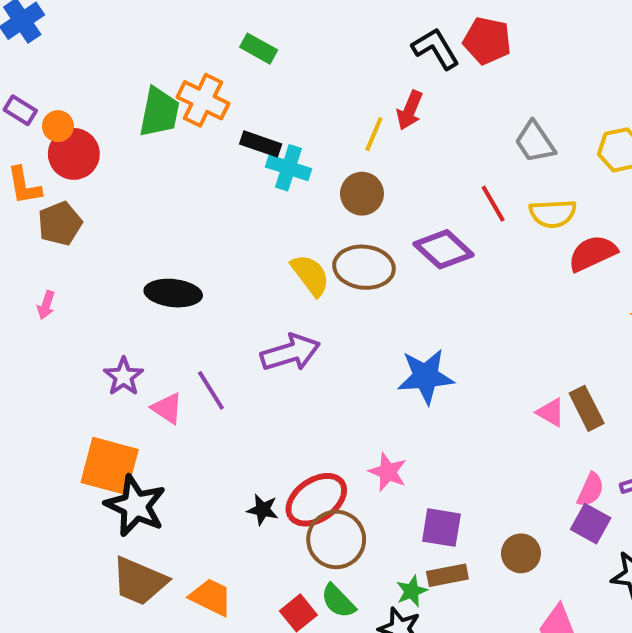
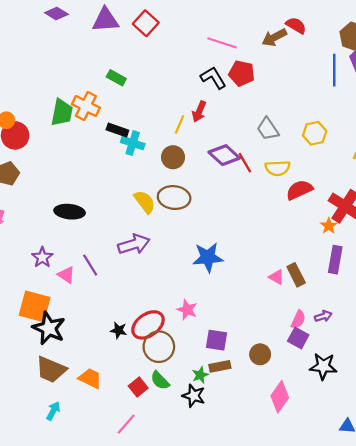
purple diamond: (443, 249) -> (224, 155), moved

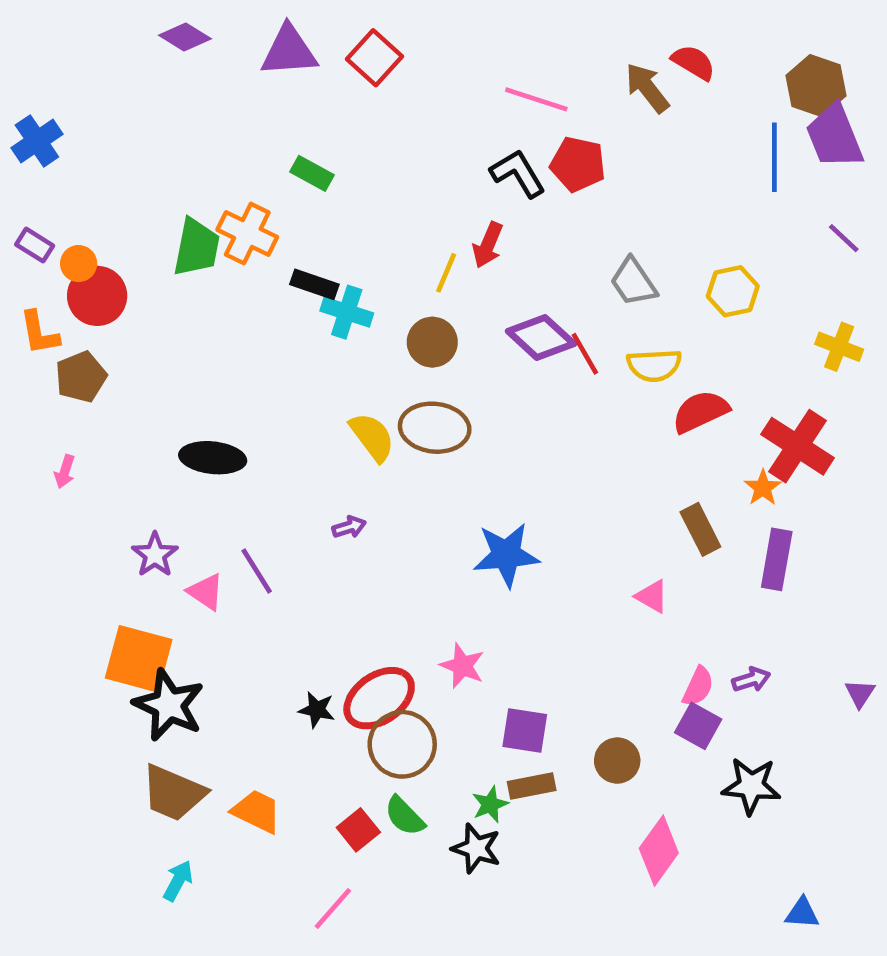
brown arrow: (274, 37) -> (647, 88), turned 80
purple arrow: (134, 244) -> (349, 527), size x0.5
brown rectangle: (296, 275) -> (700, 529), moved

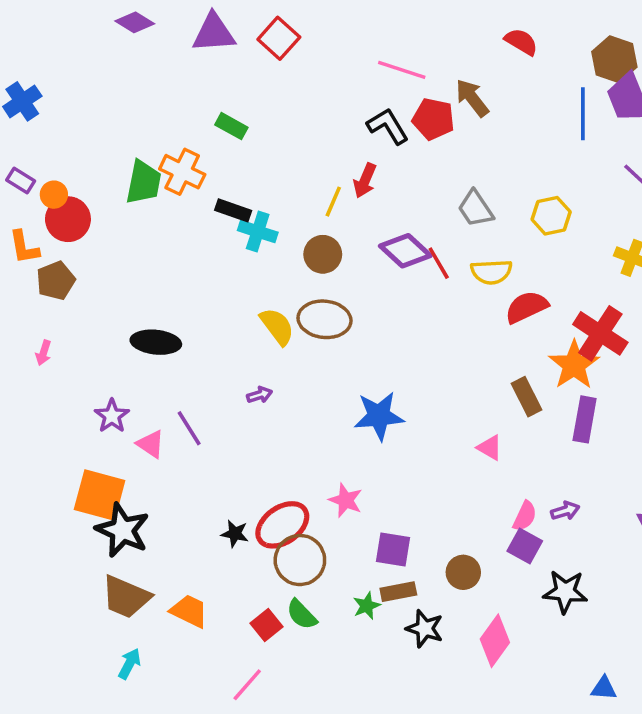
brown arrow: (647, 88) -> (472, 98), moved
orange star: (763, 488) -> (574, 365), size x1.8
black star: (476, 848) -> (425, 629), moved

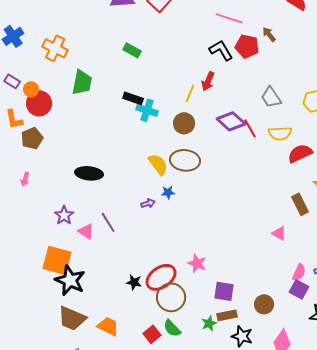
brown arrow: (472, 98) -> (269, 34), size x0.7
orange cross: (182, 172) -> (55, 48), moved
blue star: (379, 416) -> (168, 192), moved, size x0.5

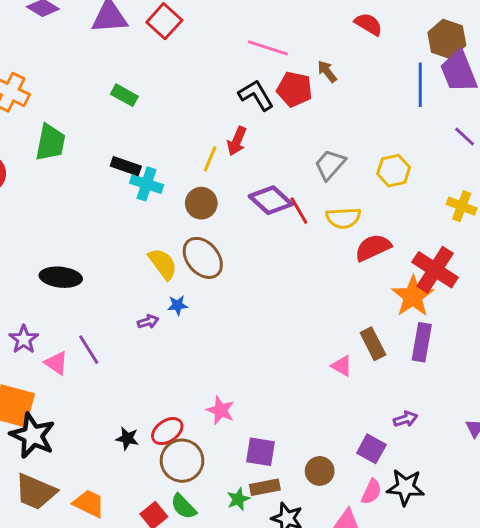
gray trapezoid: (271, 97) -> (330, 165), turned 75
brown ellipse: (185, 160) -> (203, 258), turned 44
brown rectangle: (300, 204) -> (373, 344), moved
pink semicircle: (299, 272) -> (371, 492), moved
red ellipse: (161, 277) -> (167, 431), size x0.7

